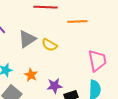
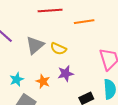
purple star: (55, 86) -> (66, 74), moved

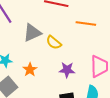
purple star: (66, 74) -> (67, 70), moved

